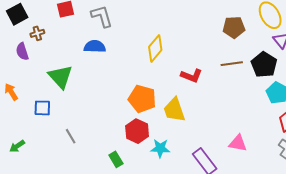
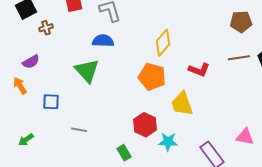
purple semicircle: (22, 51) -> (31, 62), moved, turned -102
green triangle: (61, 77) -> (87, 71), moved
orange pentagon: (142, 99) -> (152, 77), moved
gray line: (71, 136) -> (79, 130), turned -49

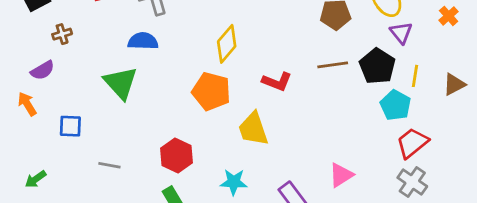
brown cross: (46, 28) -> (62, 34), moved
red hexagon: (145, 125) -> (176, 155), moved
pink triangle: (245, 137) -> (341, 175), turned -42

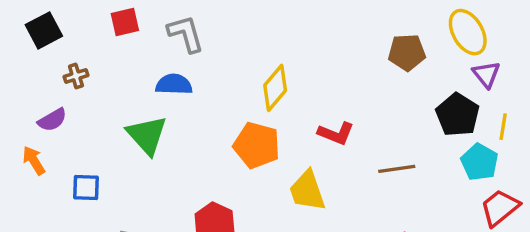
brown line: (333, 65) -> (397, 169), moved

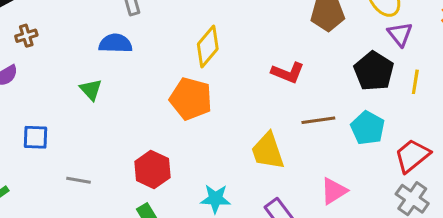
red L-shape: (336, 133) -> (288, 73), moved
green triangle: (147, 135) -> (91, 90), size x0.6
cyan pentagon: (480, 162) -> (368, 128), moved
yellow trapezoid: (307, 191) -> (268, 151), moved

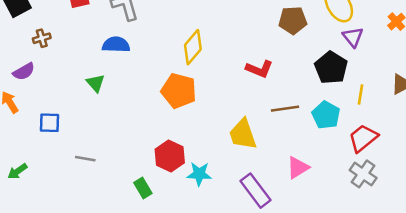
yellow line: (415, 82) -> (361, 95), moved
red hexagon: (152, 169) -> (170, 156), moved

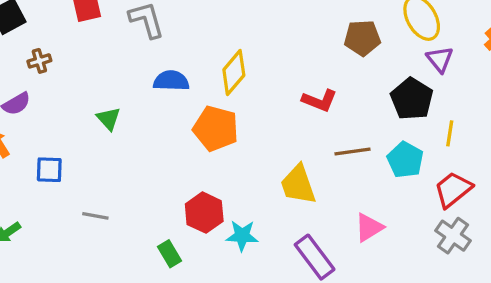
blue semicircle: (116, 45) -> (171, 81), moved

